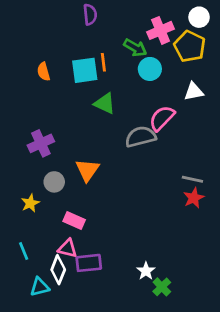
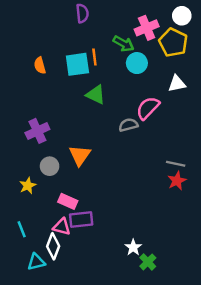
gray semicircle: (141, 137) -> (128, 125), size x0.7
purple rectangle: (89, 263) -> (81, 220), moved

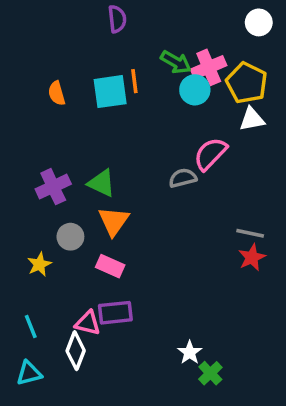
pink cross: (147, 28) -> (209, 67), moved
yellow pentagon: (173, 42) -> (247, 83), moved
green triangle: (96, 95) -> (102, 183), moved
pink rectangle: (68, 201) -> (110, 266), moved
cyan triangle: (36, 262) -> (29, 373), moved

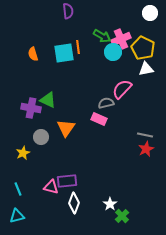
green triangle: (102, 183) -> (48, 100), moved
purple cross: (53, 187) -> (31, 108), turned 36
pink rectangle: (110, 266) -> (99, 119), moved
white diamond: (76, 351) -> (74, 203), moved

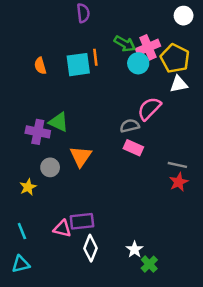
pink rectangle: (99, 119) -> (133, 148), moved

